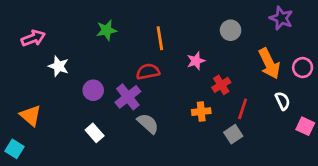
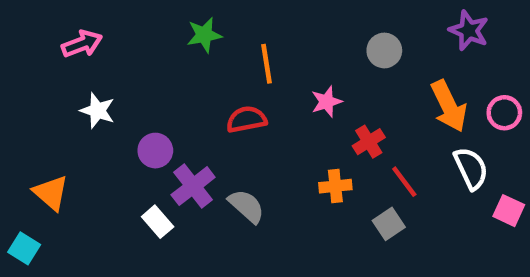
green star: (107, 30) -> (204, 35), moved
pink arrow: (33, 38) -> (82, 44), moved
purple cross: (128, 97) -> (193, 186), moved
white semicircle: (283, 101) -> (471, 168), size x1.4
red line: (243, 109) -> (404, 182), turned -55

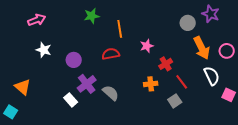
gray circle: (384, 50) -> (188, 23), moved
purple circle: (155, 151) -> (74, 60), moved

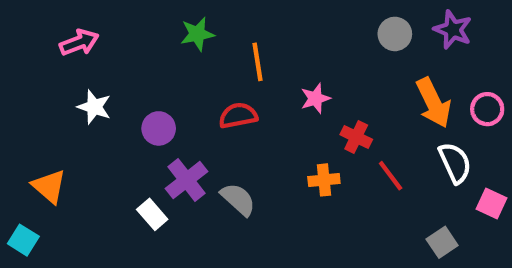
gray circle: (188, 23) -> (395, 34), moved
red cross: (166, 64) -> (356, 137), turned -32
gray square: (175, 101) -> (442, 242), moved

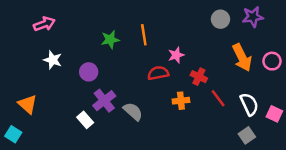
purple star: (453, 30) -> (253, 17), turned -30
green star: (197, 34) -> (110, 40), moved
red semicircle: (238, 116) -> (158, 73), moved
white semicircle: (455, 163) -> (249, 104), moved

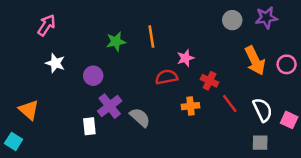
pink arrow: (44, 24) -> (46, 25), turned -36
white rectangle: (85, 120) -> (89, 126), turned 35
gray square: (247, 135) -> (260, 143), turned 35

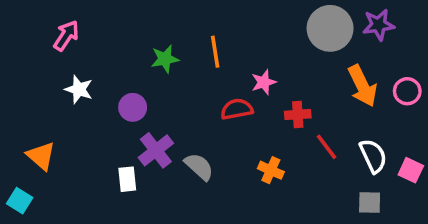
gray circle: (232, 20) -> (330, 28), size x1.6
red cross: (209, 81) -> (298, 115), turned -30
orange cross: (191, 106) -> (271, 170), moved, turned 30

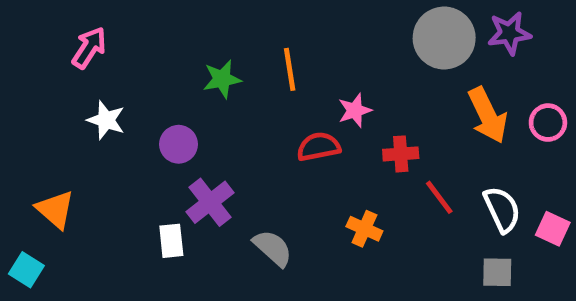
gray semicircle: (199, 167) -> (273, 248), moved

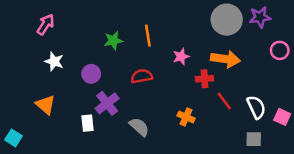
orange arrow: (488, 115) -> (225, 59), moved, turned -56
pink circle: (548, 123) -> (280, 50), moved
red semicircle: (319, 147) -> (142, 76), moved
orange triangle: (55, 209) -> (46, 105), moved

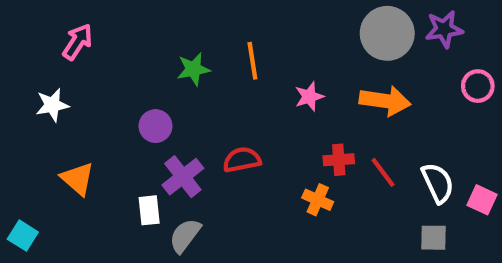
white star: (54, 61) -> (52, 105), moved, turned -30
red semicircle: (142, 76) -> (242, 160), moved
red cross: (205, 79) -> (339, 160), moved
gray semicircle: (139, 127) -> (185, 236), moved, turned -95

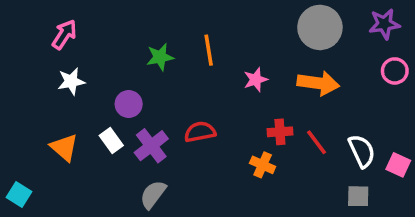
purple star: (444, 29) -> (384, 24), moved
white star: (52, 105) -> (71, 81), moved
white rectangle: (149, 210) -> (111, 141), moved, turned -30

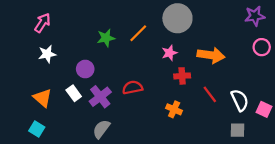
gray circle: (320, 27) -> (177, 18), moved
orange line: (209, 50) -> (138, 33), turned 54
red cross: (280, 132) -> (182, 76), moved
cyan square: (19, 194) -> (37, 129), moved

